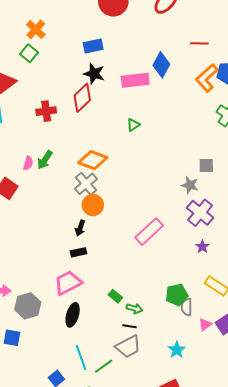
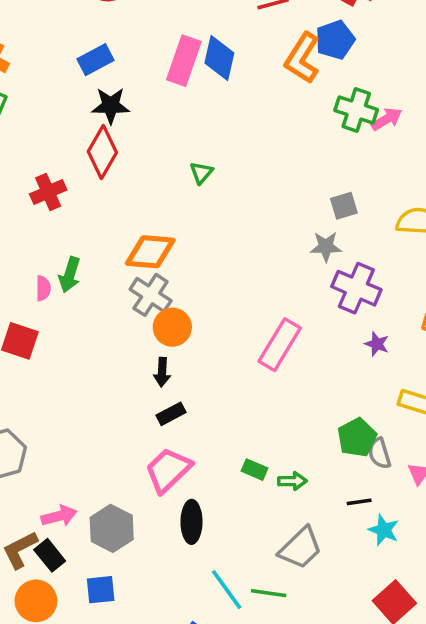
pink rectangle: (135, 80) -> (184, 61), moved, turned -48
black line: (129, 326) -> (359, 502), moved
green line: (104, 366) -> (269, 593), turned 60

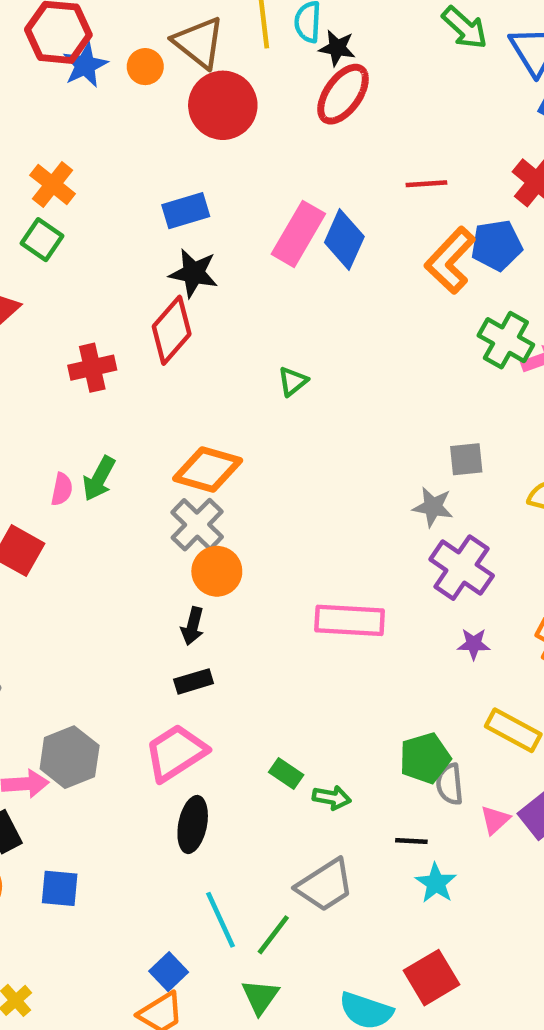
purple star: (377, 344) -> (474, 644), turned -30
pink rectangle: (280, 345) -> (350, 620), turned 51
gray hexagon: (112, 528) -> (70, 757), moved
green line: (269, 593) -> (273, 935), turned -72

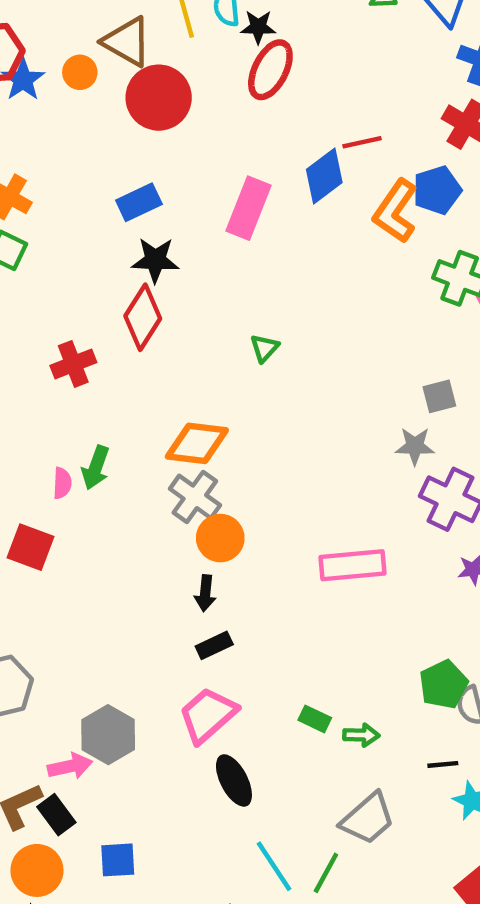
blue diamond: (344, 240) -> (324, 176), moved, turned 38
black ellipse: (193, 824) -> (234, 780), turned -30

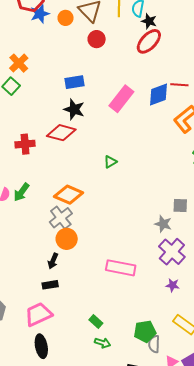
red circle: (159, 98) -> (97, 39), size x0.6
red diamond: (143, 317) -> (61, 133), turned 56
green rectangle: (315, 719) -> (96, 322), moved

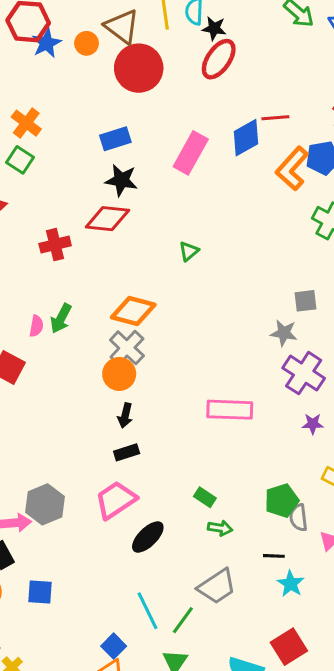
red circle: (97, 39) -> (139, 68), size x1.8
orange circle: (67, 239) -> (119, 374), moved
black ellipse: (41, 346) -> (148, 537), moved, turned 65

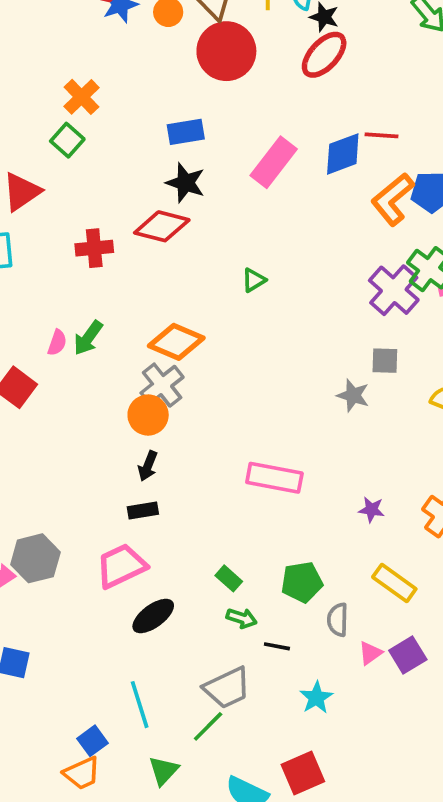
purple cross: (304, 373) -> (394, 290), moved
green pentagon: (282, 501) -> (302, 582), moved
black line: (274, 556) -> (277, 646), moved
green line: (183, 620) -> (208, 726), moved

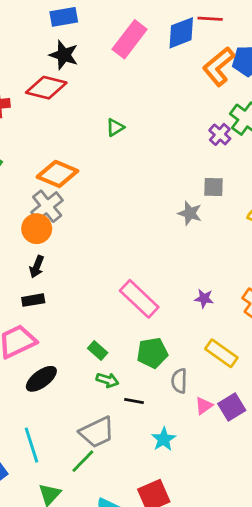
purple cross: (394, 290) -> (220, 134), size x0.6
pink rectangle: (274, 478) -> (139, 299), moved, turned 33

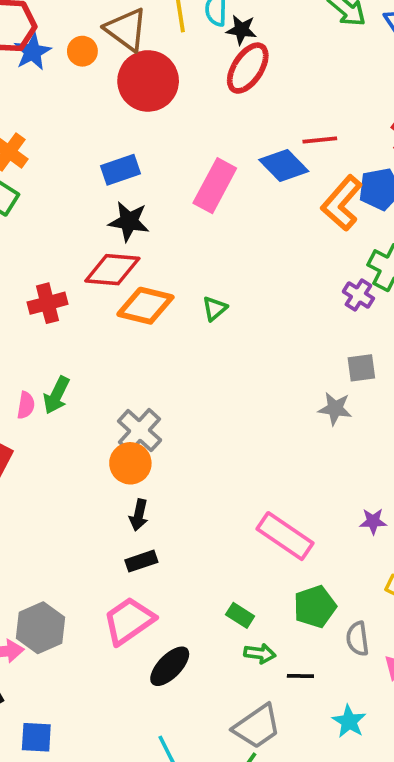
blue diamond: (181, 33) -> (284, 165), turned 76
orange diamond: (57, 174) -> (145, 306), moved

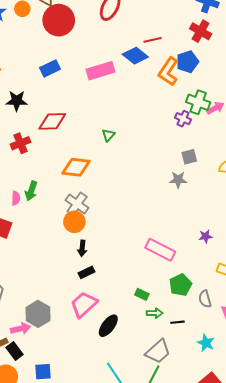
pink rectangle: (215, 186) -> (101, 71), turned 52
black star: (129, 221) -> (17, 101), moved
orange diamond: (145, 306) -> (76, 167), moved

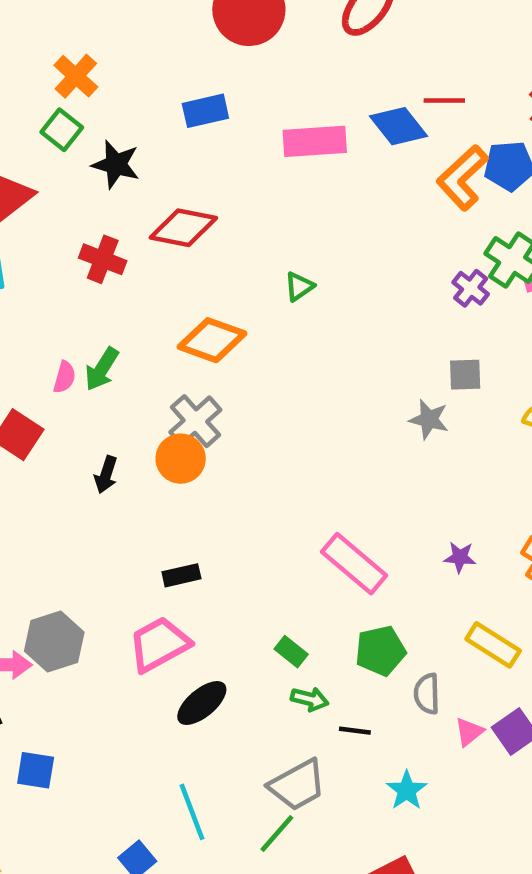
red cross: (20, 143) -> (103, 259), turned 30
black arrow: (82, 248) -> (106, 475), moved

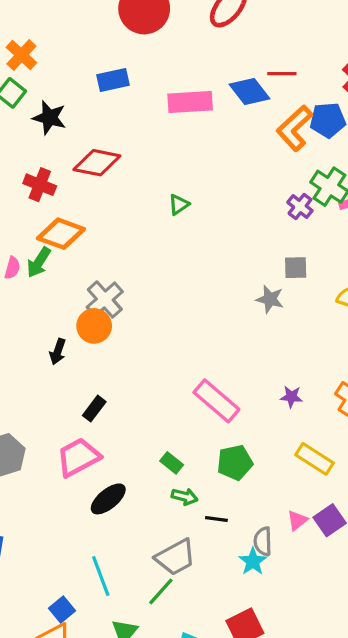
orange diamond: (212, 340) -> (61, 234), moved
black arrow: (106, 475) -> (58, 352), moved
black rectangle: (181, 575) -> (94, 409), turned -40
gray semicircle: (427, 694) -> (263, 541), moved

